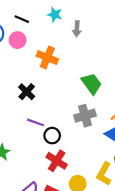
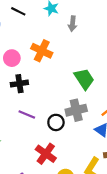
pink circle: (18, 40) -> (12, 58), moved
black cross: (27, 92) -> (19, 84), turned 35
black circle: (52, 136) -> (56, 122), moved

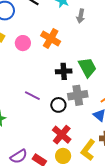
black cross: (19, 84) -> (64, 71), moved
red cross: (46, 154) -> (62, 135), moved

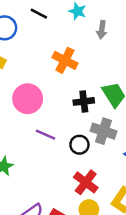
pink circle: (23, 43) -> (28, 99), moved, size x1.5
gray cross: (78, 95) -> (103, 131), turned 30

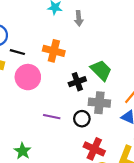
black line: (39, 14) -> (17, 52), moved
pink circle: (28, 99) -> (28, 77), moved

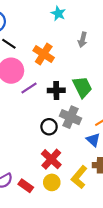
gray arrow: (79, 18) -> (83, 40), moved
purple line: (52, 117) -> (29, 88), moved, turned -63

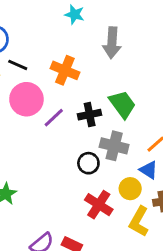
gray arrow: (83, 40) -> (112, 43), size x1.5
yellow circle: (52, 182) -> (130, 189), moved

